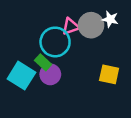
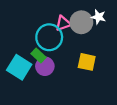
yellow square: (109, 74) -> (87, 62), moved

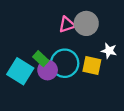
white star: (99, 17) -> (109, 51), moved
cyan circle: (49, 37) -> (65, 63), moved

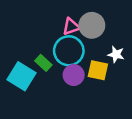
cyan circle: (65, 63) -> (69, 51), moved
purple circle: (48, 70) -> (74, 75), moved

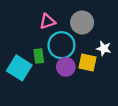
pink triangle: (71, 27) -> (47, 21), moved
green rectangle: (43, 63) -> (39, 56), turned 40

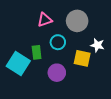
cyan circle: (61, 45) -> (58, 42), size x0.6
purple circle: (66, 67) -> (57, 73), moved

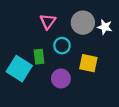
pink triangle: (45, 20) -> (48, 21), turned -35
white star: (97, 45) -> (105, 27), moved

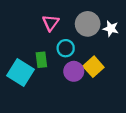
yellow square: (88, 63) -> (93, 67), turned 36
purple circle: (61, 78) -> (74, 71), moved

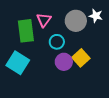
white star: (111, 29) -> (96, 16), moved
green rectangle: (41, 60) -> (26, 31), moved, size x1.6

